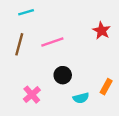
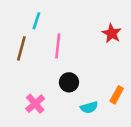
cyan line: (26, 12) -> (36, 21), moved, turned -56
pink line: (52, 42) -> (58, 46), turned -65

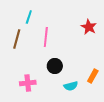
pink cross: (35, 104) -> (28, 83), turned 35

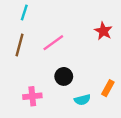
cyan line: (29, 17) -> (24, 12), moved
pink line: (46, 37) -> (53, 43), turned 48

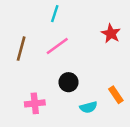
cyan line: (24, 12) -> (55, 14), moved
orange rectangle: (108, 88) -> (116, 95), turned -63

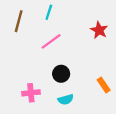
brown line: (21, 49) -> (19, 21), moved
cyan semicircle: (88, 107) -> (66, 99), moved

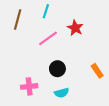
red star: (99, 30) -> (75, 28), moved
orange rectangle: (104, 85) -> (97, 71), moved

